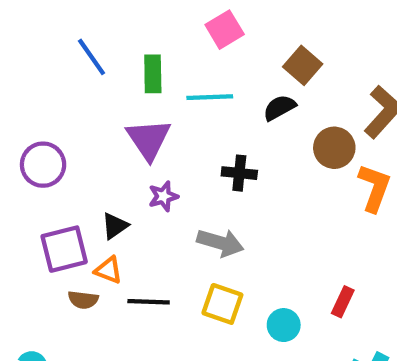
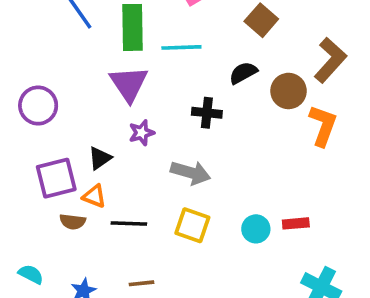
green rectangle: (153, 74) -> (132, 27), size x1.4
black semicircle: (279, 108) -> (243, 73), moved
red rectangle: (343, 302) -> (296, 223), turned 60
cyan circle: (284, 325) -> (256, 229), moved

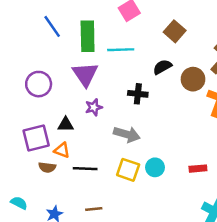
purple circle: (38, 106) -> (39, 84), moved
black triangle: (100, 158) -> (66, 124), turned 35
cyan circle: (256, 229) -> (155, 167), moved

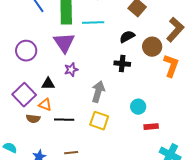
black cross: (138, 94) -> (122, 64), moved
gray arrow: (127, 134) -> (98, 92), turned -90
purple square: (36, 138) -> (24, 95), turned -30
cyan circle: (155, 167) -> (138, 107), moved
red rectangle: (198, 169) -> (151, 127), moved

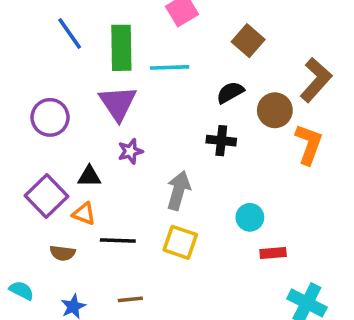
brown semicircle: (33, 119) -> (62, 253), moved

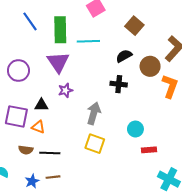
purple square: (46, 196) -> (16, 116), turned -35
black line: (118, 241) -> (50, 153), moved
brown line: (130, 299) -> (53, 177), moved

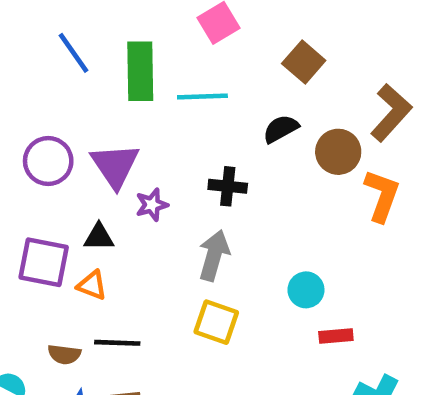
purple triangle: (58, 62) -> (115, 166), moved
black cross: (119, 84) -> (228, 186), moved
brown semicircle: (26, 150) -> (64, 354), moved

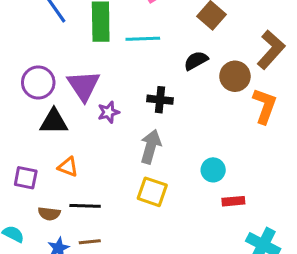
black triangle: (99, 237) -> (54, 122), moved, size x1.4
purple square: (44, 262) -> (26, 178), moved, size x0.7

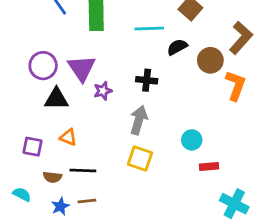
cyan line: (143, 39) -> (149, 28), moved

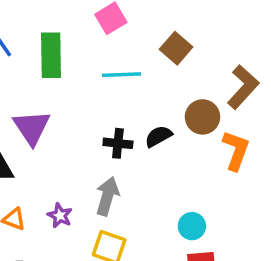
black semicircle: (177, 47) -> (158, 136), moved
purple star: (103, 91) -> (60, 216), moved, turned -30
cyan circle: (192, 140) -> (192, 226), moved

